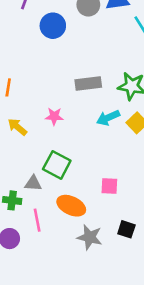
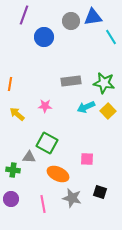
pink line: (37, 220) -> (43, 204), moved

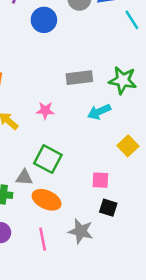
yellow square: (108, 111) -> (128, 146), moved
orange ellipse: (58, 174) -> (47, 200), moved
black square: (100, 192) -> (108, 208), moved

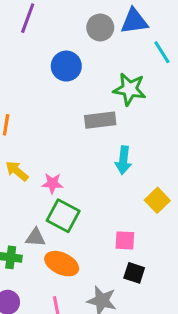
blue circle: (44, 20) -> (66, 66), moved
green star: (123, 80) -> (130, 89), moved
pink star: (45, 110) -> (52, 183), moved
cyan arrow: (99, 112) -> (123, 160), turned -60

